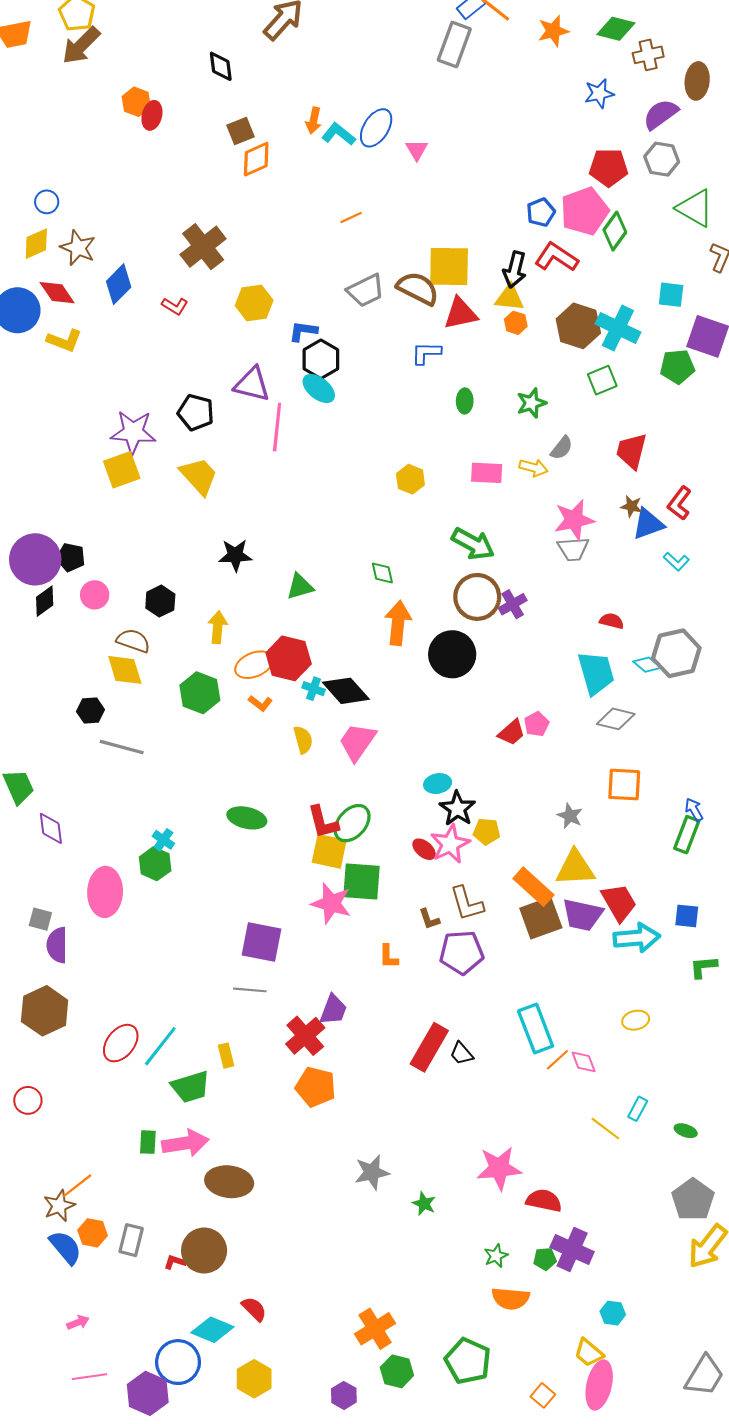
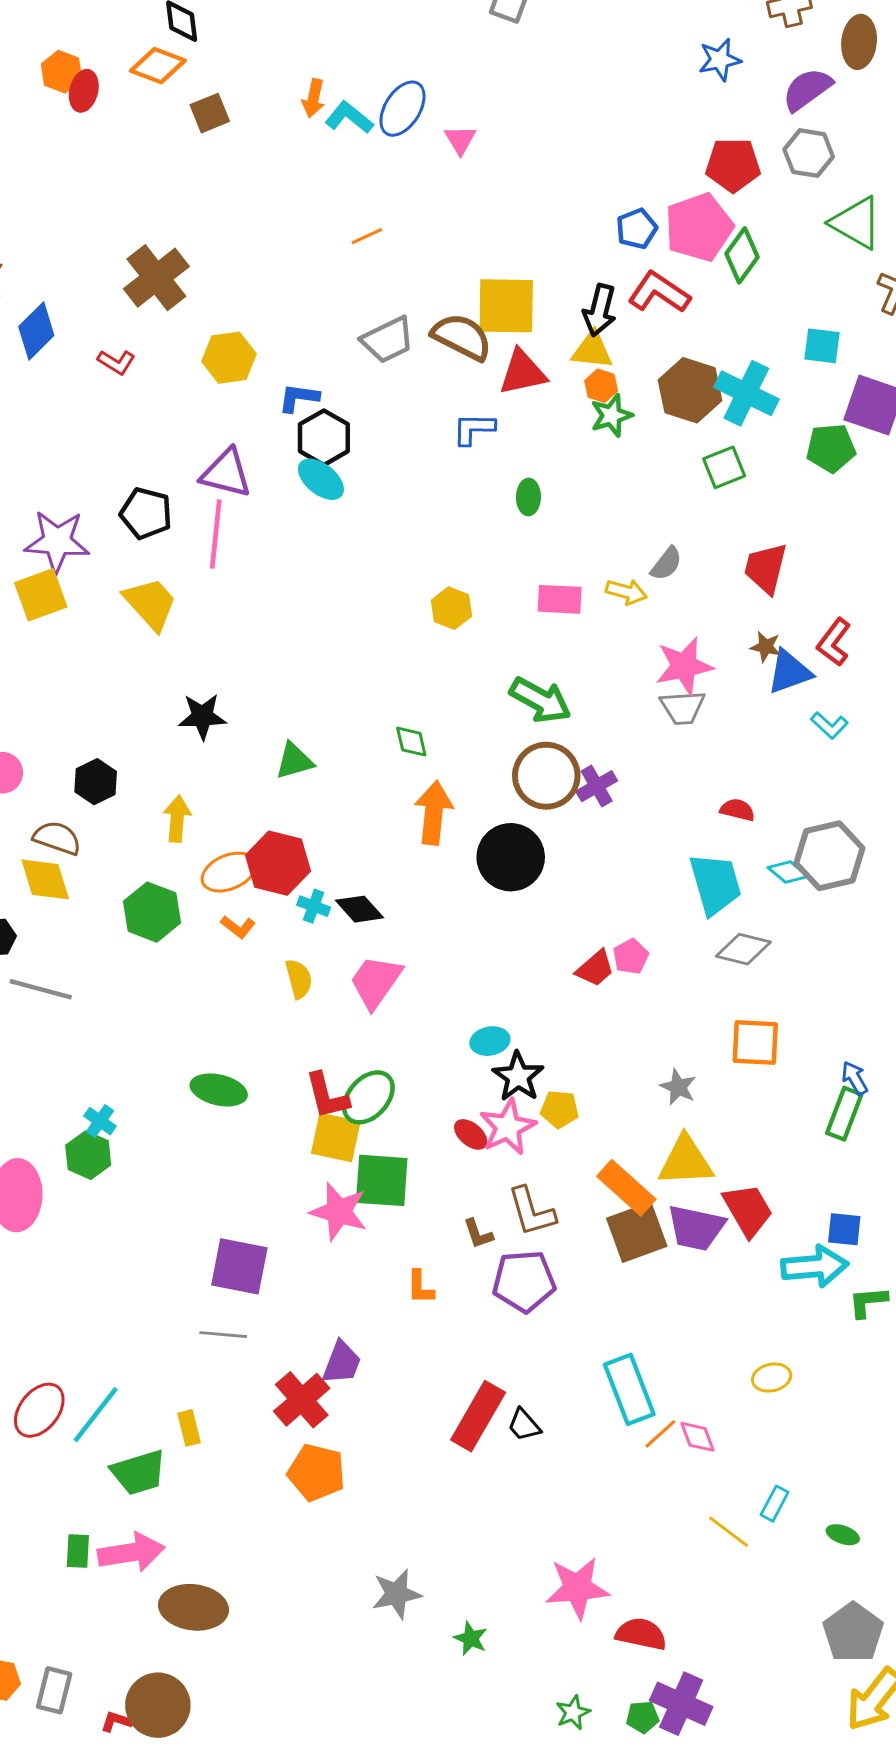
orange diamond: (256, 159) -> (158, 66), moved, turned 45
green star: (531, 403) -> (611, 415), moved
pink line: (277, 427) -> (216, 534), moved
black diamond: (346, 691) -> (359, 909), size x0.7
cyan arrow: (637, 938) -> (815, 1266), moved

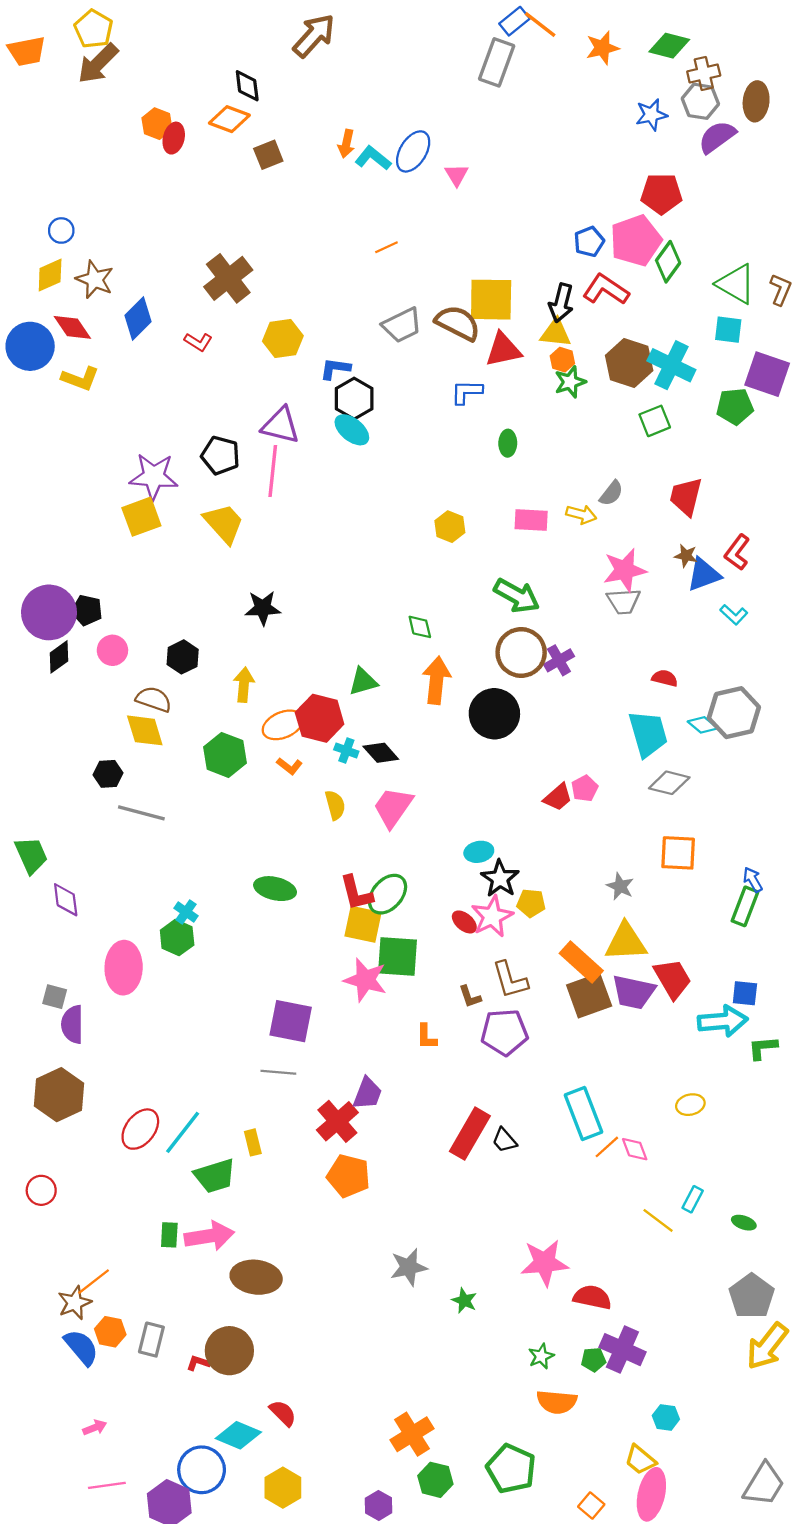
gray hexagon: (809, 153) -> (700, 101), moved
green triangle: (856, 223) -> (736, 284), moved
green triangle: (294, 761) -> (363, 681), moved

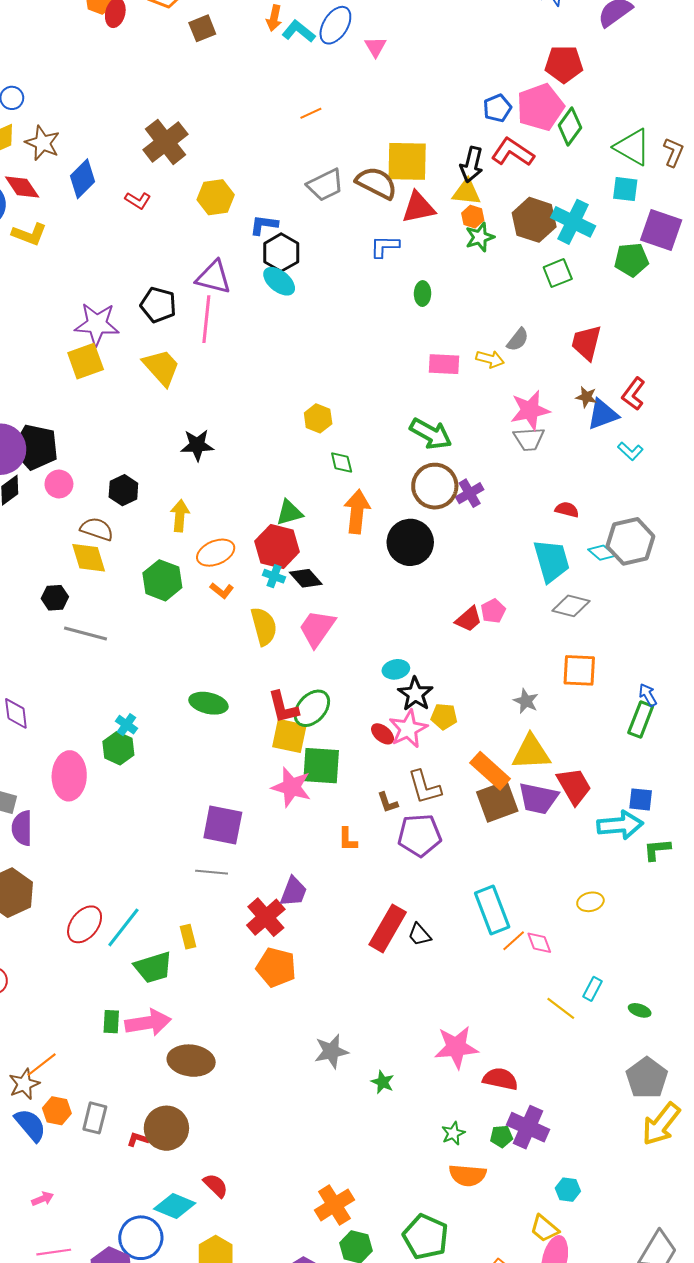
yellow hexagon: (450, 527) -> (318, 418), moved
black pentagon: (87, 610) -> (35, 447), size x1.6
red hexagon: (320, 718) -> (277, 546), moved
yellow semicircle: (335, 805) -> (264, 626), size x1.4

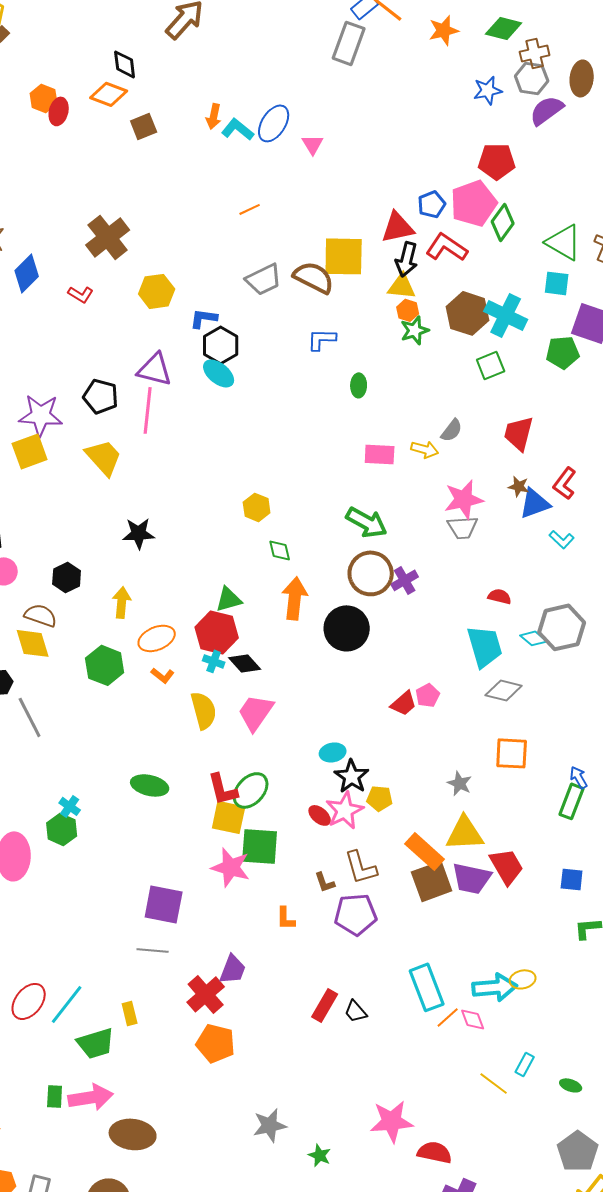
red triangle: (418, 207) -> (398, 227), moved
gray line: (86, 634) -> (30, 717), turned 48
cyan arrow: (620, 825) -> (495, 987), moved
red rectangle: (388, 928) -> (325, 1005), size x0.7

